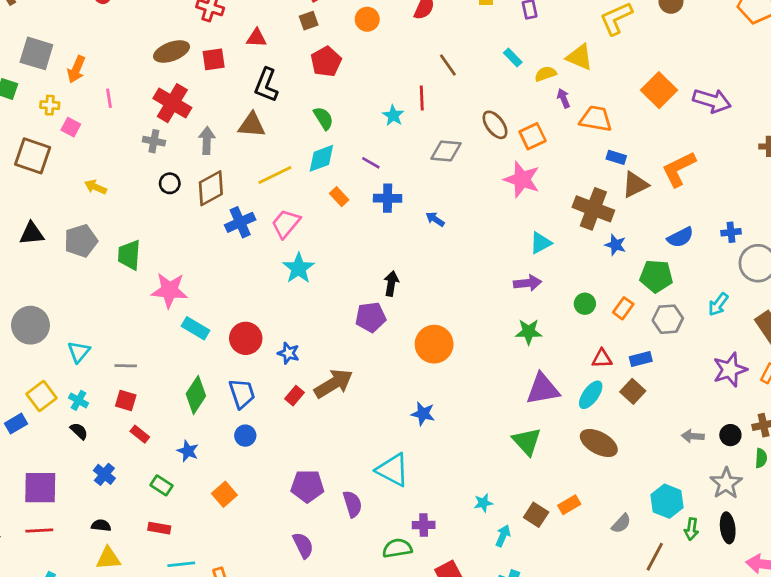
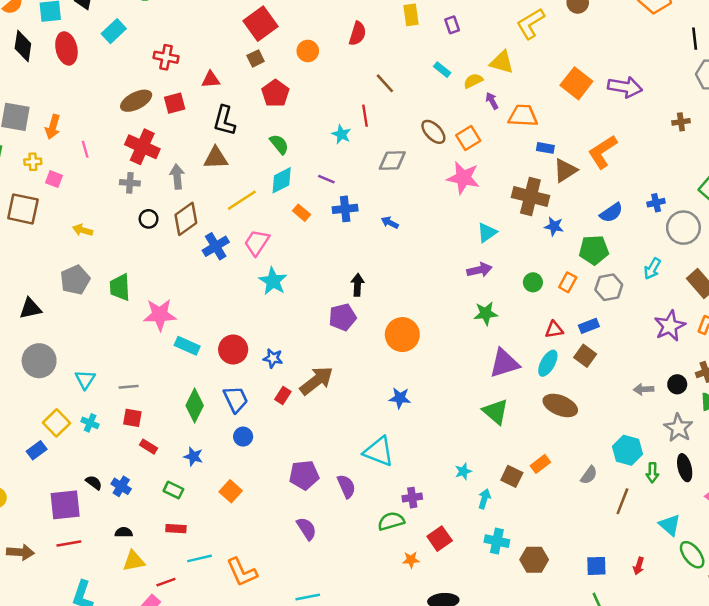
black triangle: (32, 234) -> (30, 308), moved
black semicircle: (79, 431) -> (94, 483), moved

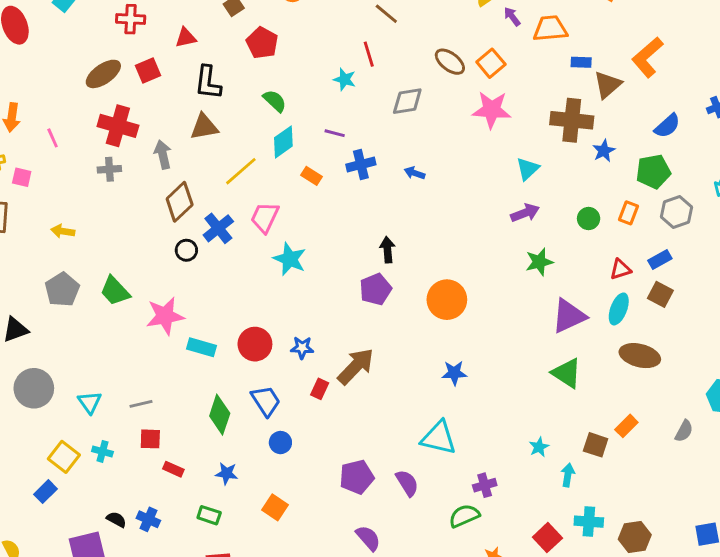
black circle: (149, 219) -> (186, 250), moved
blue star: (554, 226) -> (604, 151), turned -30
green trapezoid: (120, 287) -> (115, 291), turned -32
red square: (440, 539) -> (547, 538), moved

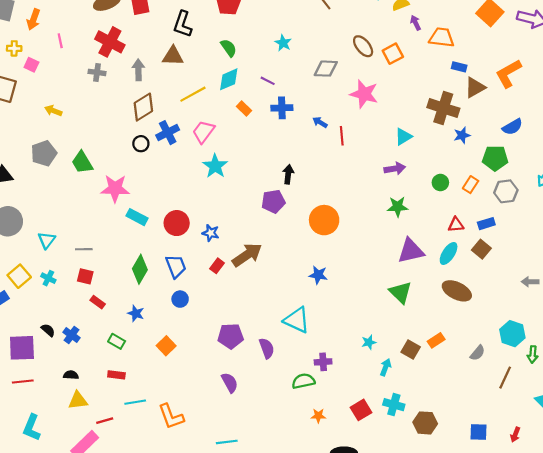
red line: (369, 54) -> (342, 136), moved
pink star: (492, 110) -> (364, 94), moved

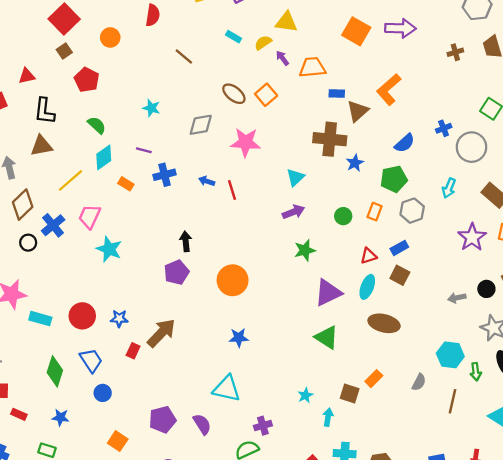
orange square: (166, 346) -> (118, 441), moved

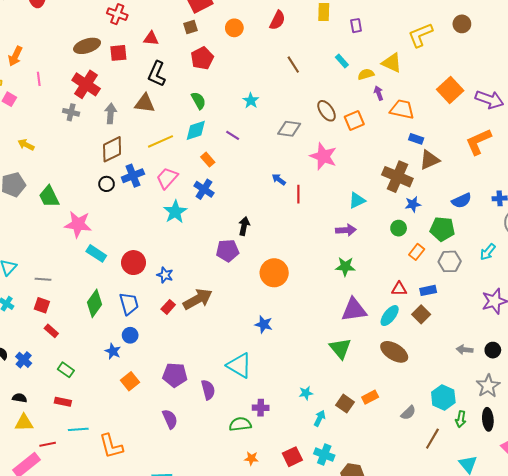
orange L-shape: (389, 89) -> (478, 142), moved
blue cross: (165, 175) -> (204, 189), moved, turned 30
green circle: (343, 216) -> (399, 228), moved
blue star: (60, 417) -> (113, 351), moved

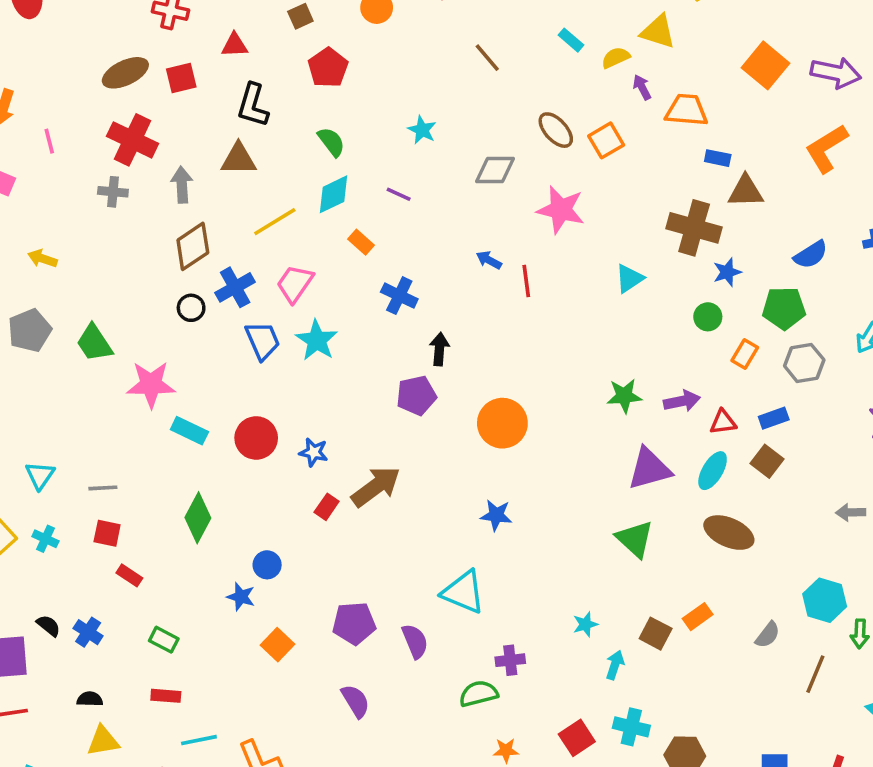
brown triangle: (429, 160) -> (746, 191), turned 30
blue cross: (204, 189) -> (399, 296), moved
purple arrow: (346, 230) -> (682, 401), moved
blue trapezoid: (129, 304) -> (262, 341), moved

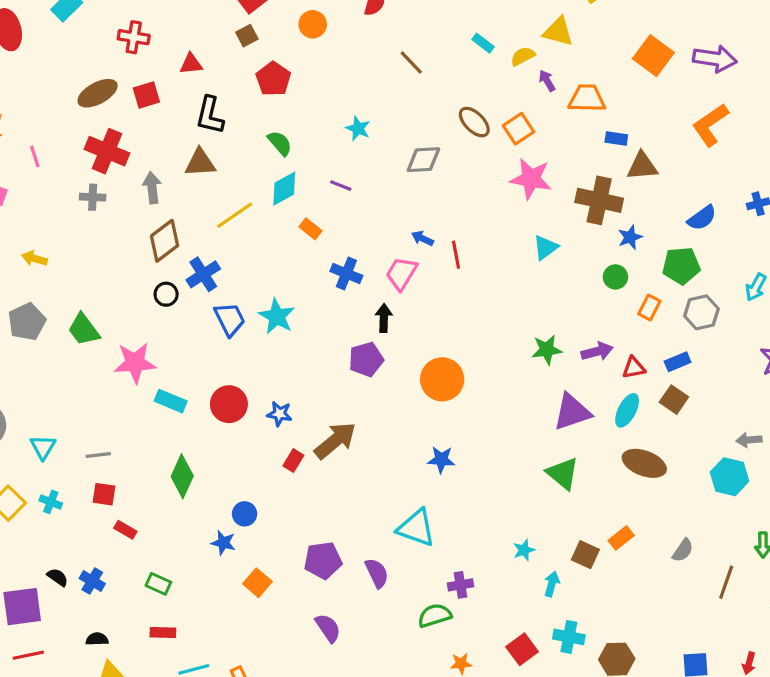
pink star: (561, 210) -> (531, 179), moved
pink trapezoid: (295, 284) -> (401, 274), moved
cyan hexagon: (825, 600) -> (730, 477), moved

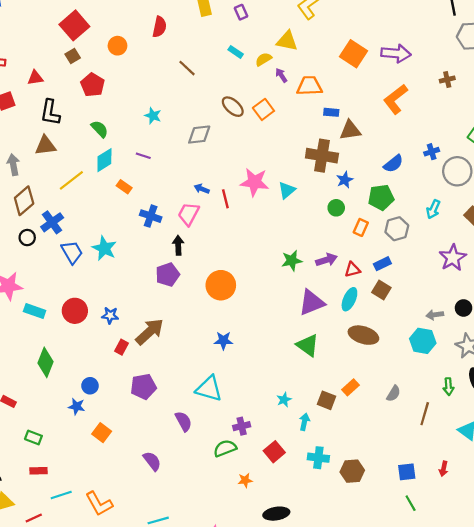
pink star: (531, 179) -> (254, 182), moved
purple pentagon: (323, 560) -> (143, 387), moved
red square: (522, 649) -> (274, 452), moved

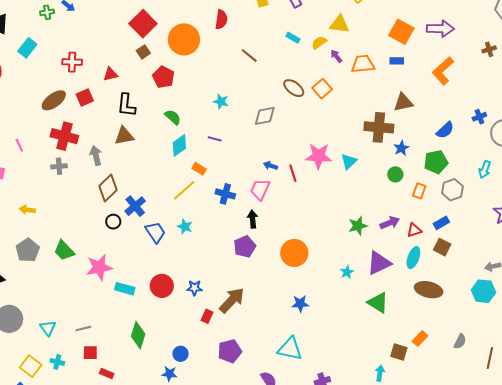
orange circle: (117, 46) -> (184, 39), size x1.8
blue rectangle: (331, 112) -> (397, 61), moved
yellow line: (71, 180) -> (184, 190), moved
cyan star: (104, 248) -> (185, 227), size x0.7
cyan star: (284, 400) -> (347, 272), moved

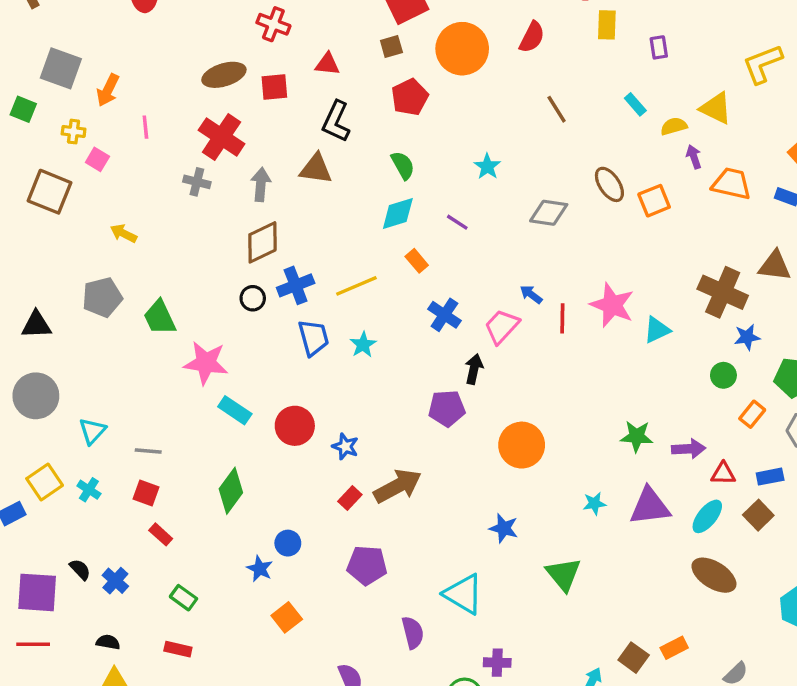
yellow line: (184, 190) -> (356, 286), moved
green triangle: (378, 303) -> (563, 574), moved

